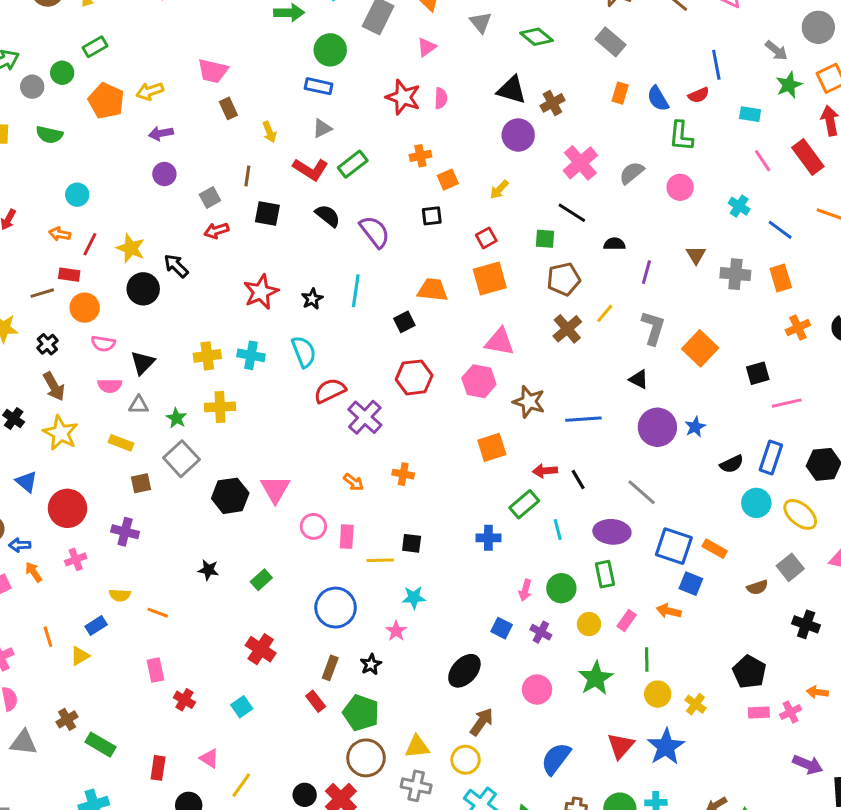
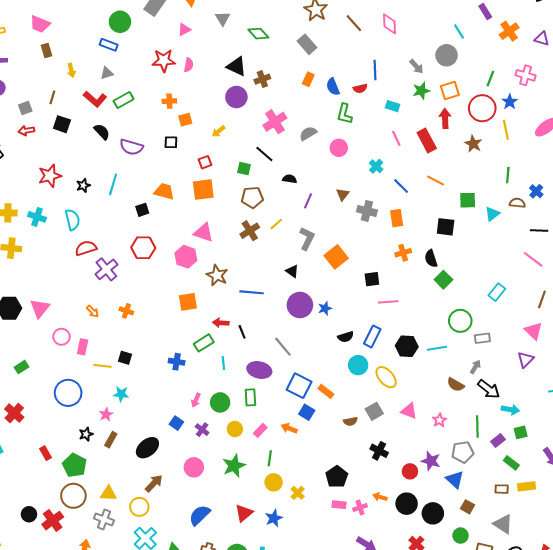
red star: (403, 97) -> (164, 60), turned -30
purple semicircle: (375, 232) -> (131, 147), turned 135
brown rectangle: (330, 668) -> (111, 440), moved
blue star: (666, 747) -> (274, 518), size x0.7

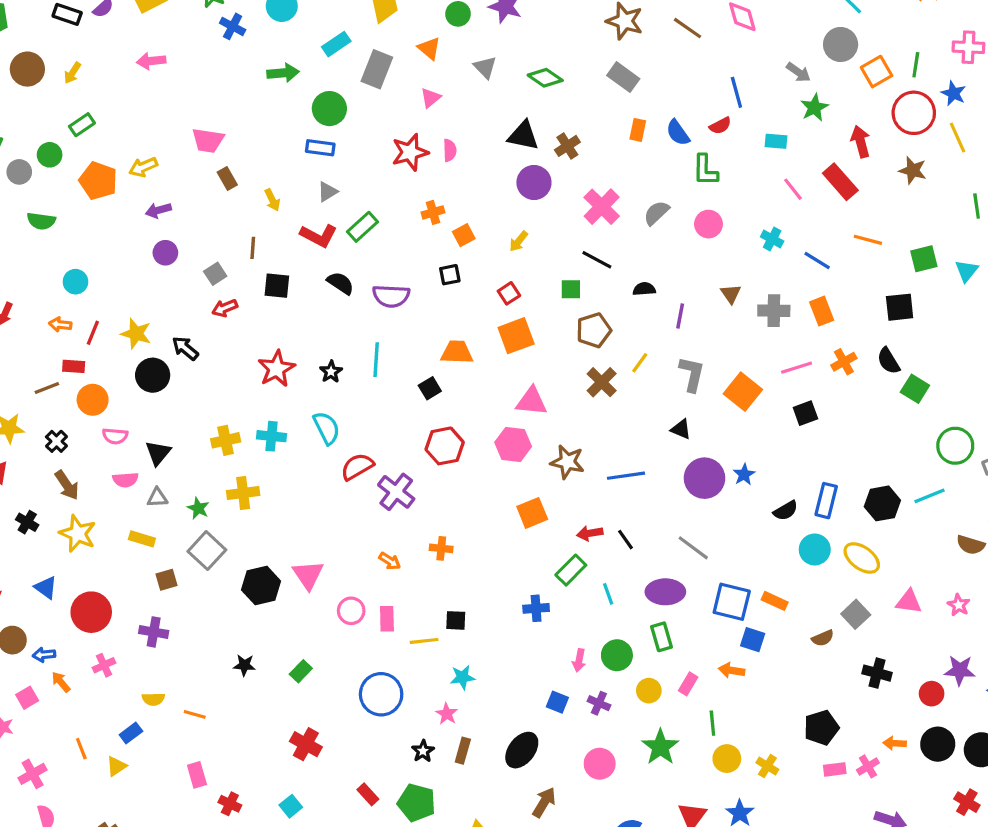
orange square: (450, 90) -> (877, 72), moved
pink line: (388, 302) -> (797, 368), moved
black pentagon: (337, 477) -> (821, 728), turned 30

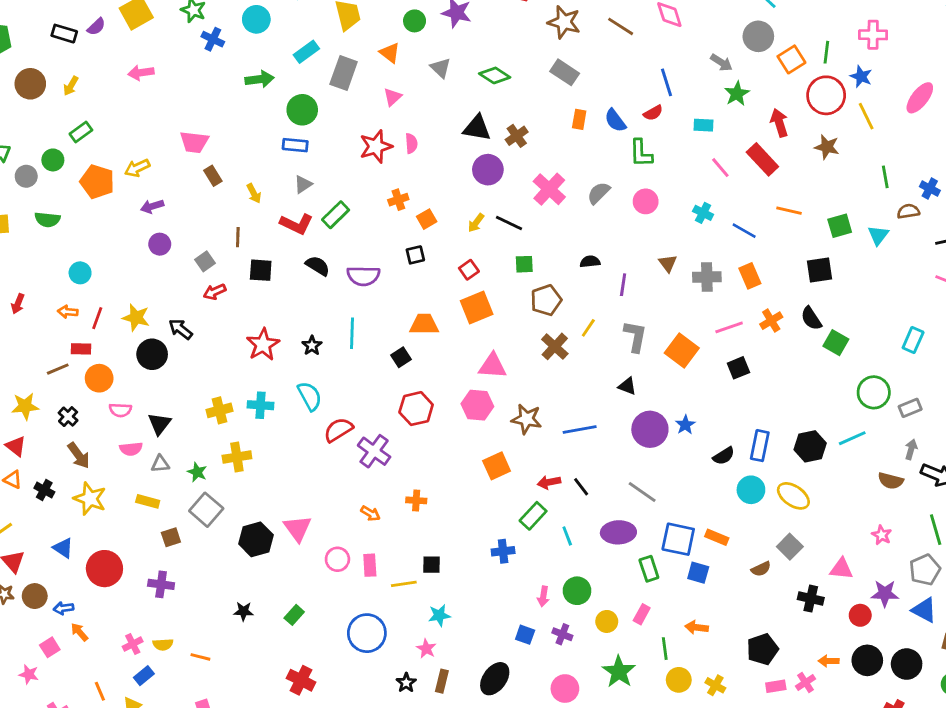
black line: (597, 260) -> (509, 223), moved
pink triangle: (909, 602) -> (841, 569), moved
green rectangle: (661, 637) -> (649, 569), moved
pink cross: (104, 665) -> (133, 644), moved
orange arrow: (732, 670) -> (697, 627), moved

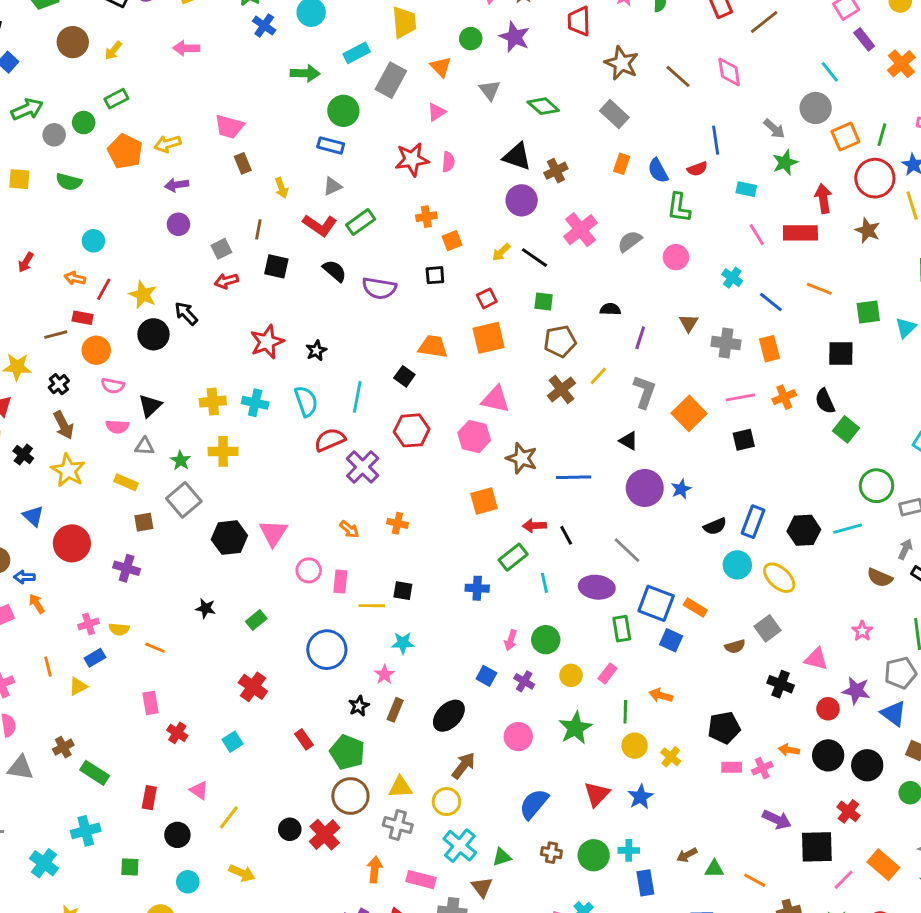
red rectangle: (762, 159) -> (800, 233), turned -56
cyan line: (352, 333) -> (357, 397), moved
black square: (401, 357) -> (404, 376), turned -30

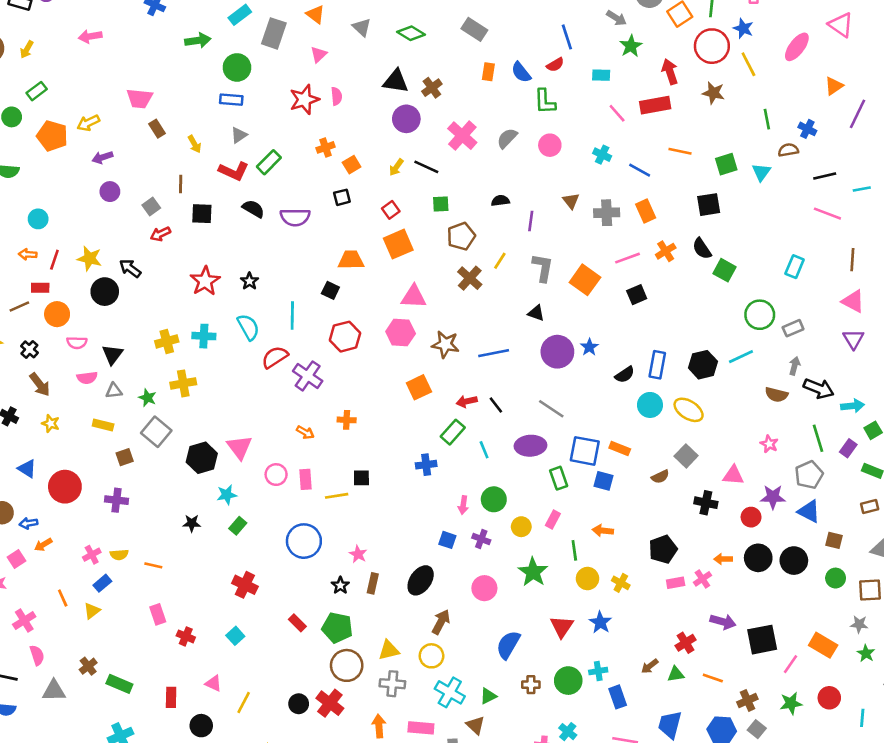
yellow star: (68, 470) -> (51, 423), size x0.6
orange arrow: (37, 604) -> (43, 545), turned -78
cyan star: (403, 643) -> (227, 495), moved
red cross: (848, 811) -> (686, 643), moved, turned 30

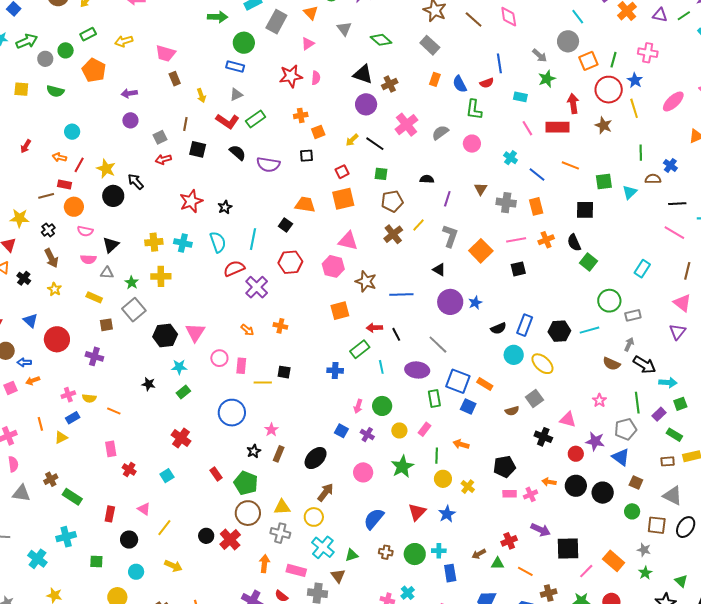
yellow arrow: (88, 123) -> (124, 41), moved

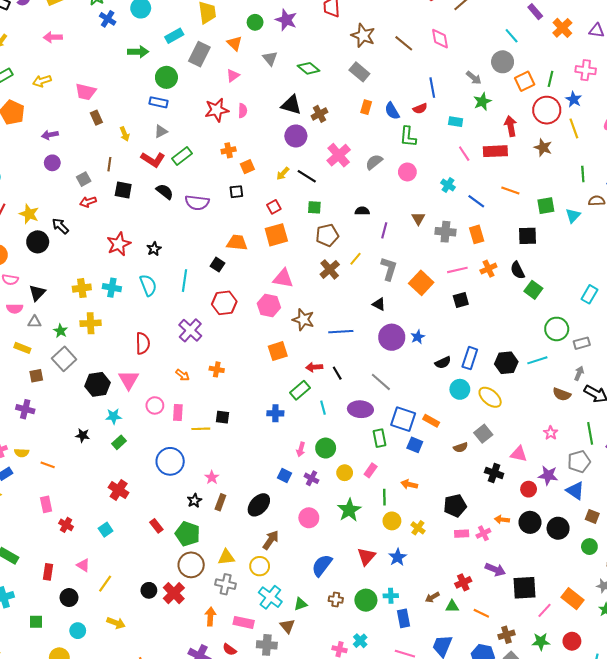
red semicircle: (234, 269) -> (143, 343), moved, turned 115

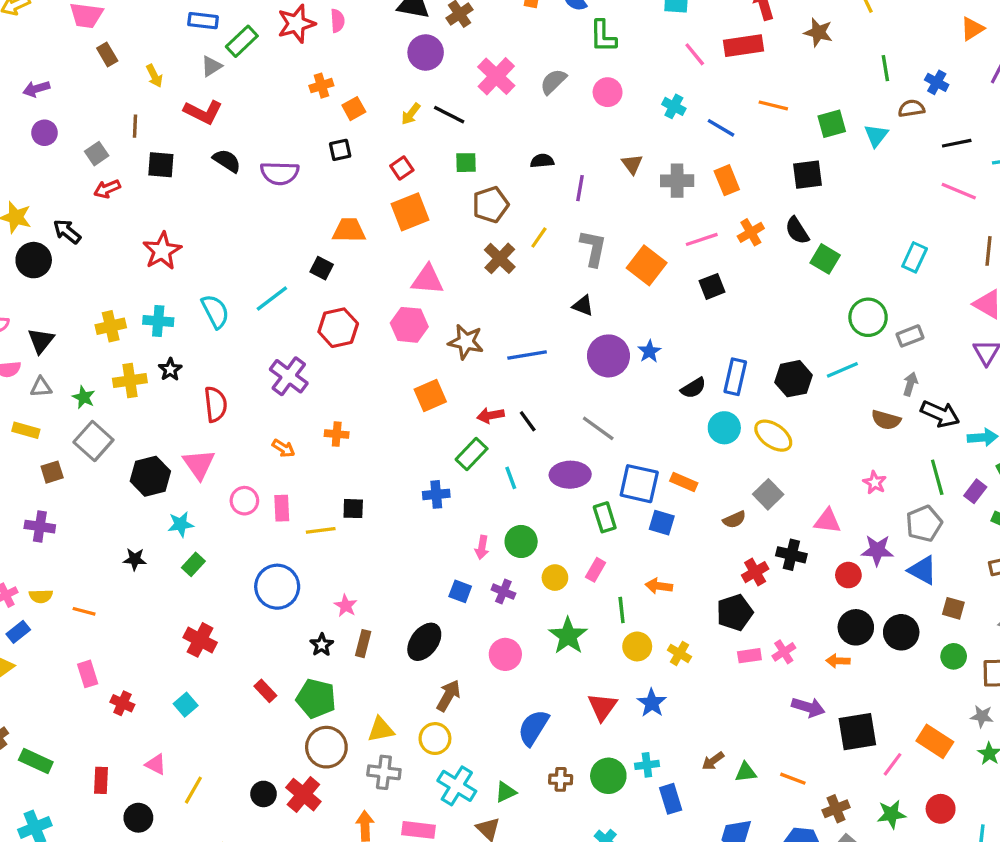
green rectangle: (182, 156) -> (242, 41), moved
black star: (154, 249) -> (170, 369), moved
cyan line: (185, 281) -> (272, 298), turned 50
orange arrow: (502, 520) -> (838, 661), moved
red cross: (463, 582) -> (755, 572), moved

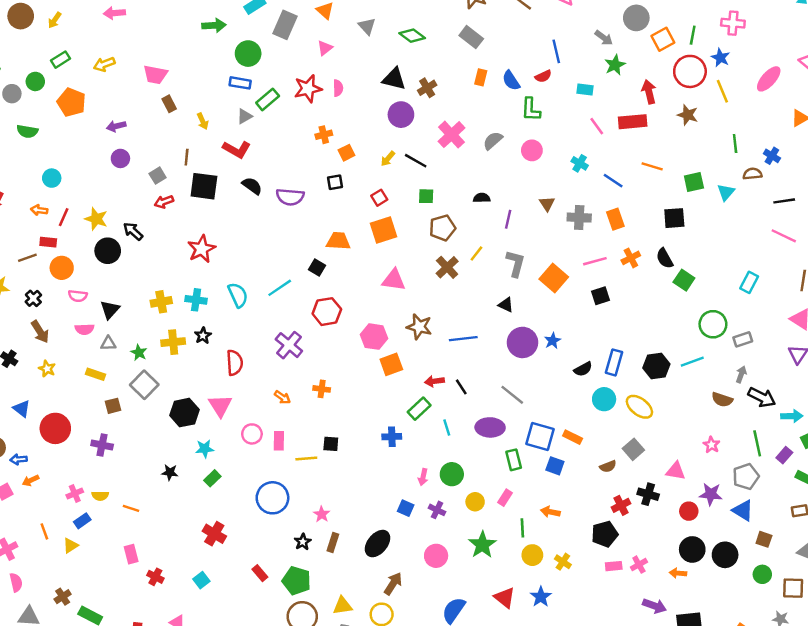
black square: (161, 165) -> (204, 186), size x1.4
pink hexagon: (409, 325) -> (374, 337), moved
red triangle: (602, 707) -> (505, 598), turned -30

